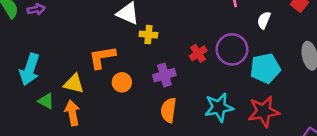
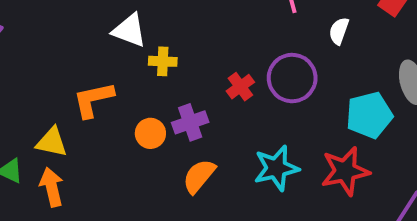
cyan pentagon: (265, 68) -> (369, 115), moved
orange circle: (122, 82) -> (150, 133), moved
orange semicircle: (168, 110) -> (199, 176), turned 35

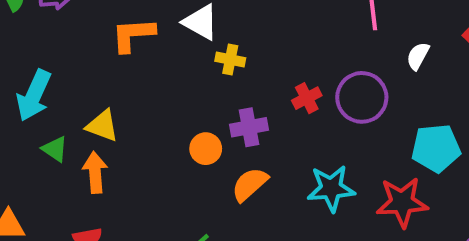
orange L-shape: (93, 100) -> (133, 35), moved
orange circle: (150, 133) -> (206, 149), moved

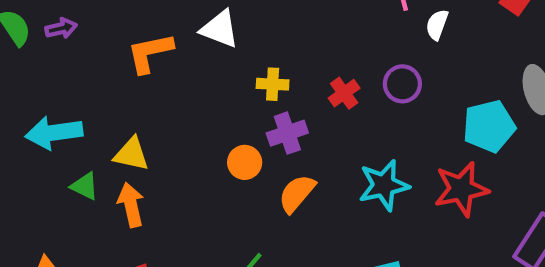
white semicircle: (418, 56) -> (437, 25), moved
yellow cross: (230, 60) -> (273, 84), moved
cyan arrow: (34, 96) -> (54, 133), turned 66
purple circle: (362, 97) -> (402, 84), size x0.7

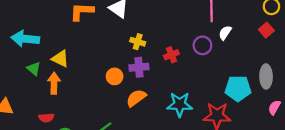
purple circle: (402, 84) -> (202, 45), moved

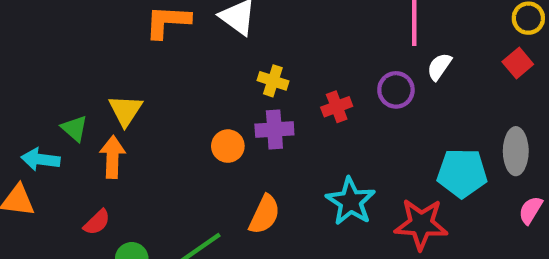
cyan arrow: (25, 39) -> (41, 159), moved, size x0.7
yellow triangle: (60, 59) -> (125, 110), turned 36
orange semicircle: (136, 98) -> (264, 214), moved, turned 150
cyan star: (180, 104) -> (351, 201), turned 30
red semicircle: (46, 118) -> (97, 222), turned -40

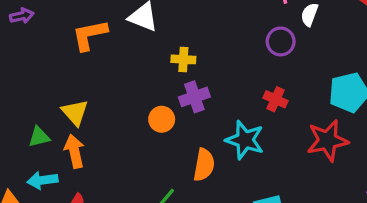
red cross: (337, 107) -> (276, 99), moved, turned -30
green triangle: (74, 128) -> (39, 137), turned -40
cyan arrow: (41, 159) -> (42, 180), moved
cyan star: (351, 201) -> (245, 140), moved

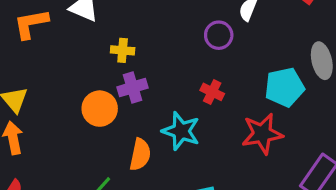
orange circle: (162, 119) -> (100, 109), size x1.4

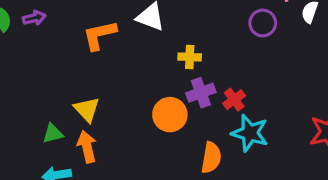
purple circle: (219, 35) -> (263, 23), moved
red cross: (212, 92) -> (234, 100), moved, turned 30

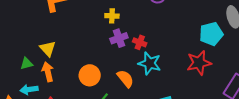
red cross: (234, 100) -> (140, 42), turned -32
orange circle: (170, 115) -> (90, 75), moved
orange semicircle: (211, 158) -> (125, 79), turned -48

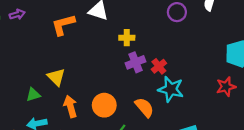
red cross: (140, 42) -> (159, 66), turned 32
red star: (199, 63) -> (226, 87), size x0.7
orange arrow: (48, 72) -> (70, 106), moved

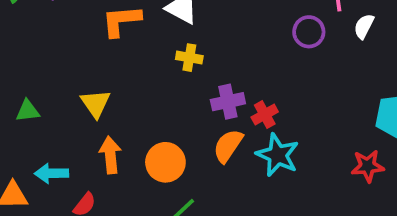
yellow cross: (127, 38) -> (189, 58), moved
green triangle: (33, 95) -> (28, 111), moved
orange semicircle: (144, 107) -> (228, 146), moved, turned -115

